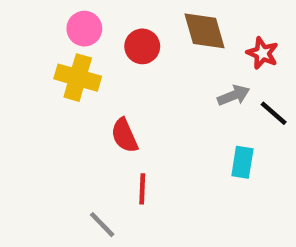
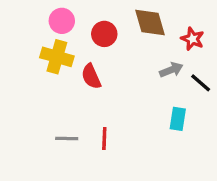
red semicircle: (124, 135) -> (91, 76), moved
gray line: (102, 225) -> (67, 139), moved, turned -45

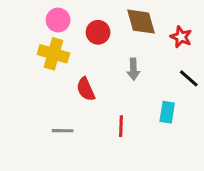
gray arrow: (171, 70) -> (133, 69), moved, turned 110
red semicircle: (91, 76) -> (86, 89), moved
red line: (104, 139) -> (121, 126), moved

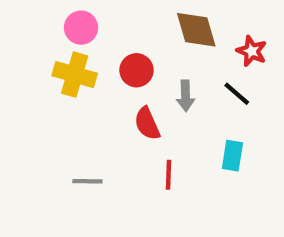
red circle: (98, 32) -> (136, 70), moved
black line: (189, 78) -> (237, 94), moved
red semicircle: (86, 89) -> (147, 124), moved

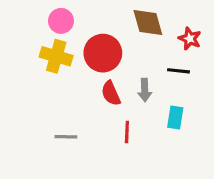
red circle: (136, 70) -> (103, 53), size x1.5
black line: (237, 94) -> (179, 71), turned -35
gray arrow: (186, 96) -> (145, 90), moved

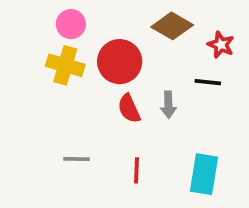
brown diamond: (148, 22) -> (172, 26), turned -44
cyan rectangle: (175, 117) -> (204, 174), moved, size x1.5
red line: (127, 132) -> (137, 170), moved

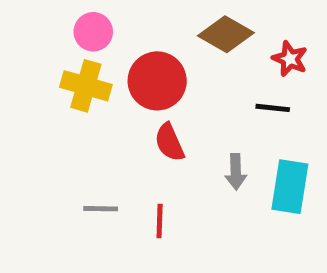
gray arrow: (168, 105) -> (236, 172), moved
red line: (137, 170) -> (160, 221), moved
cyan rectangle: (204, 174) -> (290, 187), moved

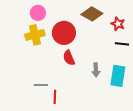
yellow cross: (86, 86) -> (35, 35), turned -30
black line: (273, 108) -> (122, 44), moved
red line: (160, 221) -> (55, 97), moved

